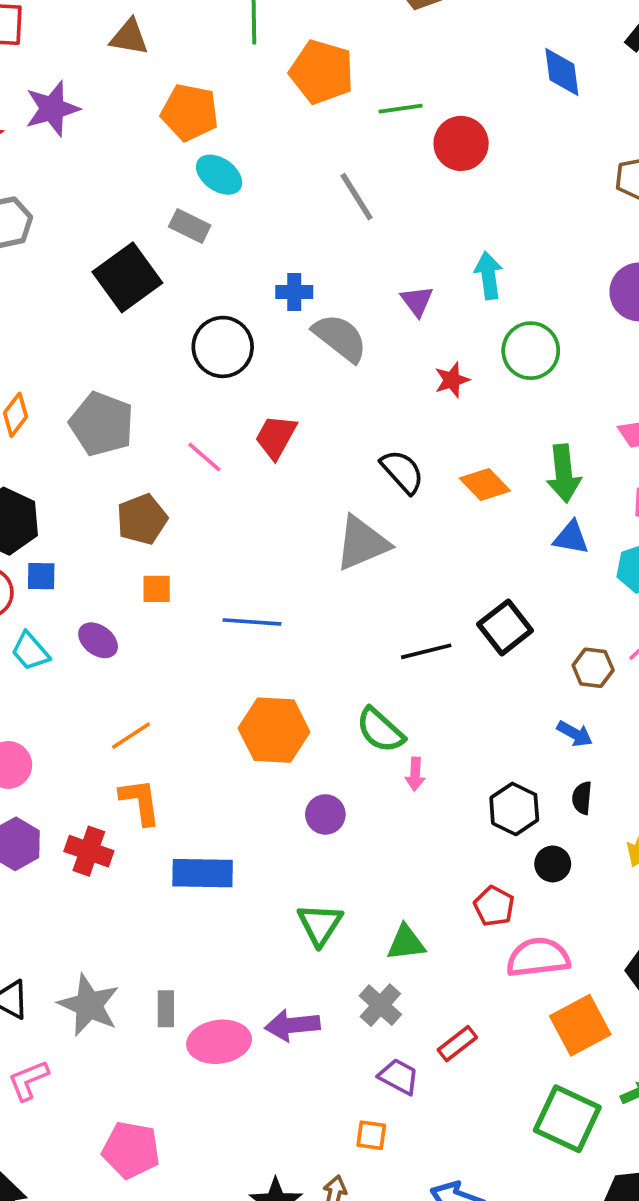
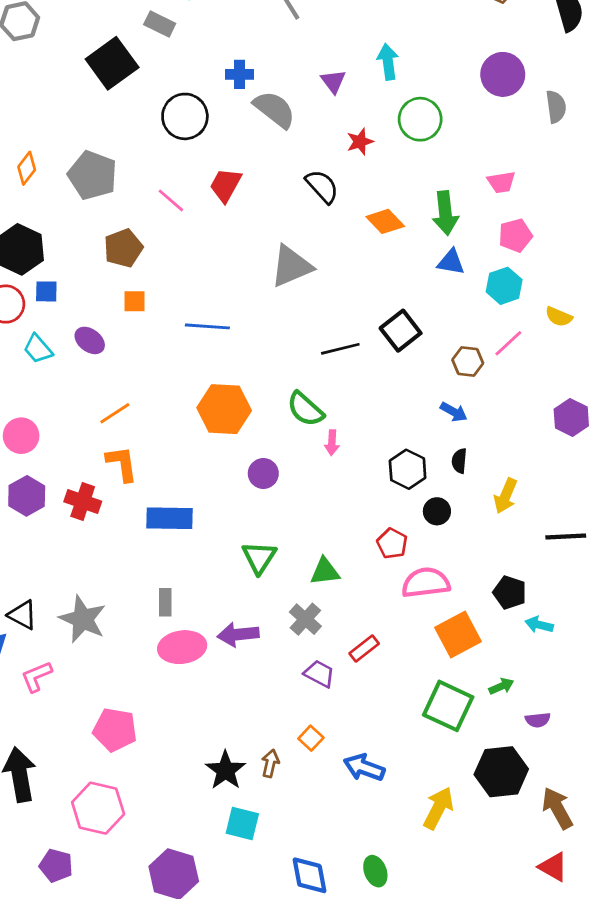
black semicircle: (402, 472) -> (322, 186), moved
gray rectangle: (166, 1009) -> (165, 602), moved
orange square: (371, 1135) -> (311, 738), moved, turned 35

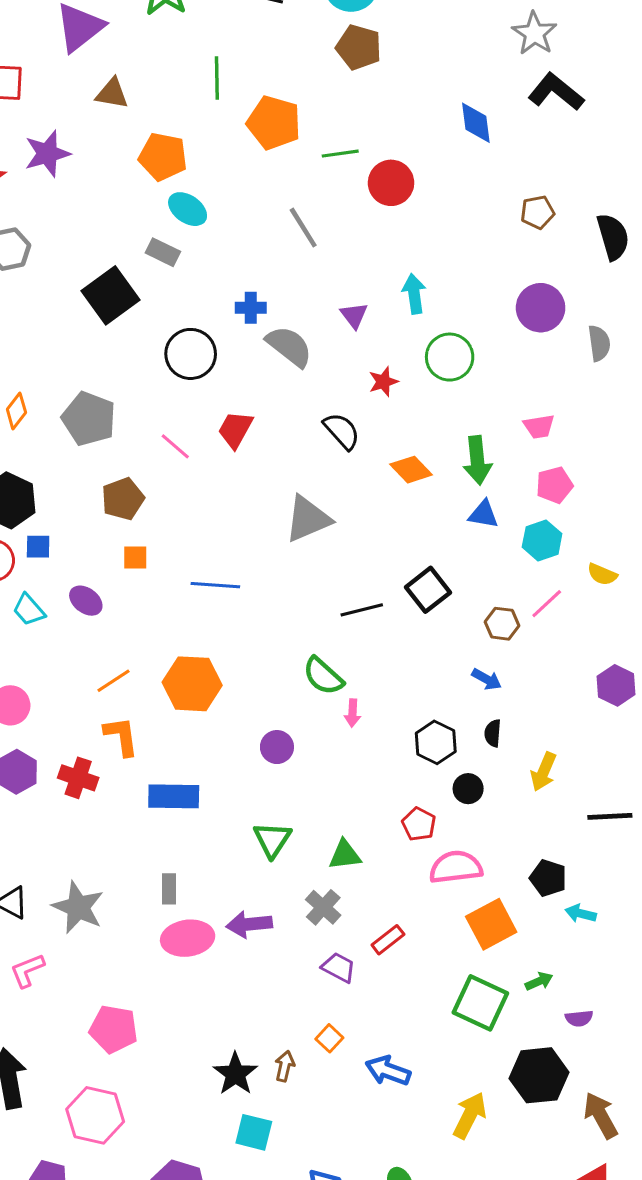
orange hexagon: (224, 409) -> (192, 684), moved

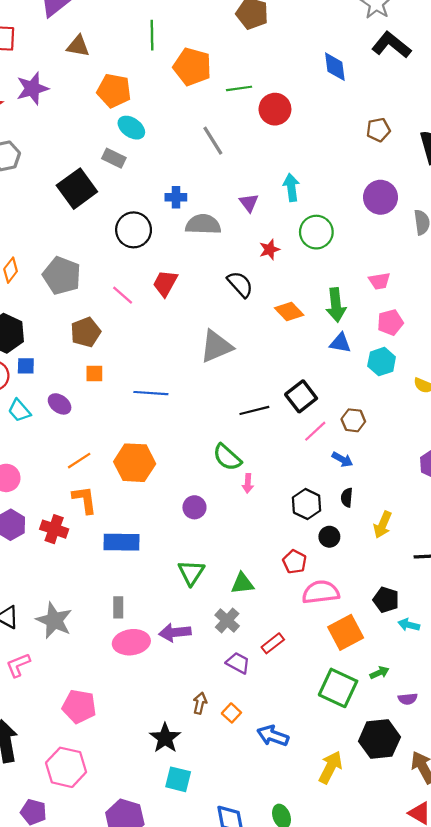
gray semicircle: (289, 346) -> (203, 224), turned -36
pink line: (547, 604) -> (315, 431), moved
brown arrow: (285, 1066) -> (200, 703), moved

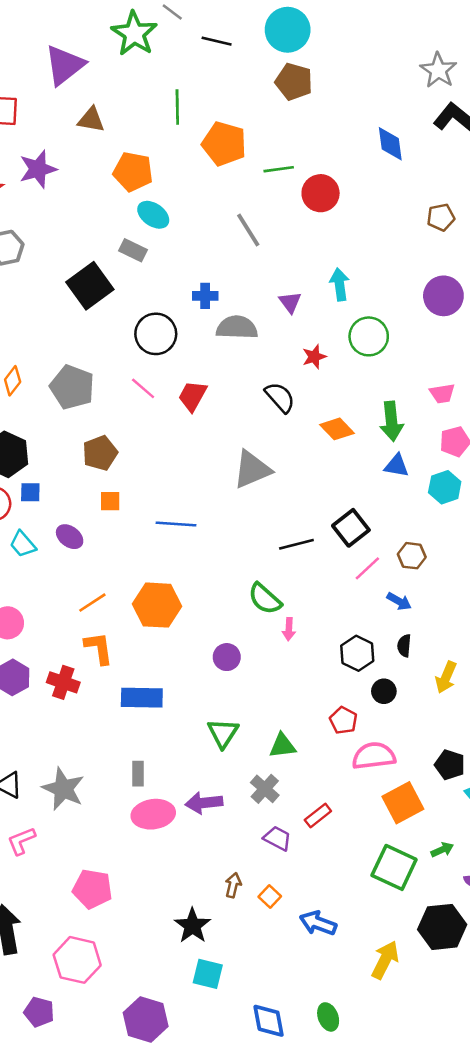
pink line: (123, 295) -> (143, 388), moved

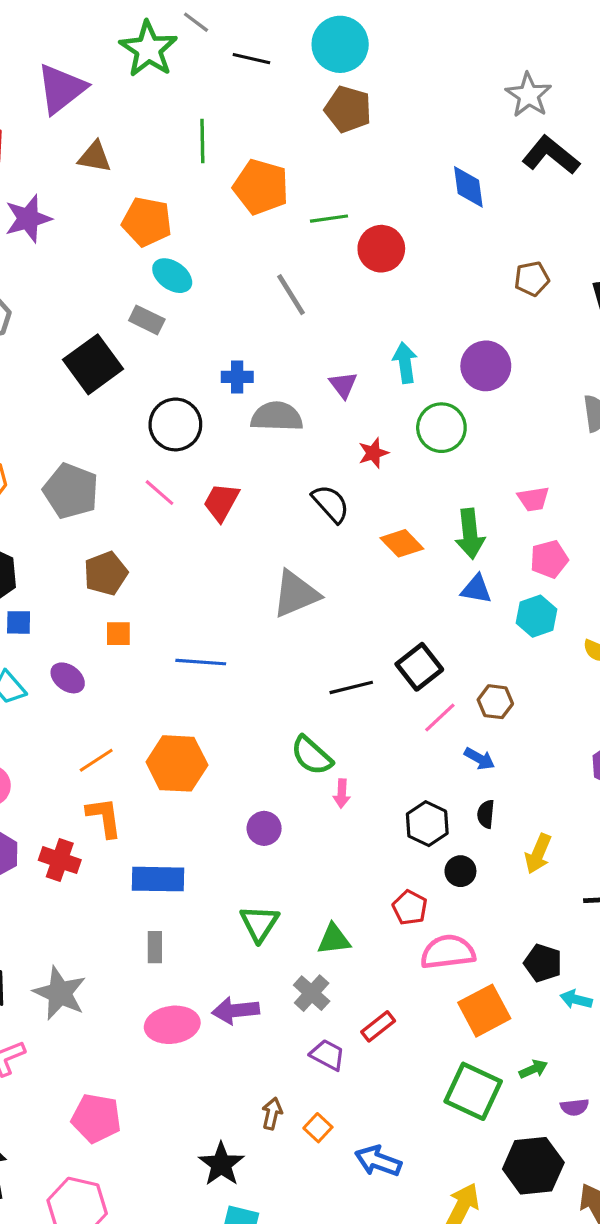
purple circle: (443, 296) -> (486, 366), moved
gray rectangle: (138, 774) -> (155, 947), moved

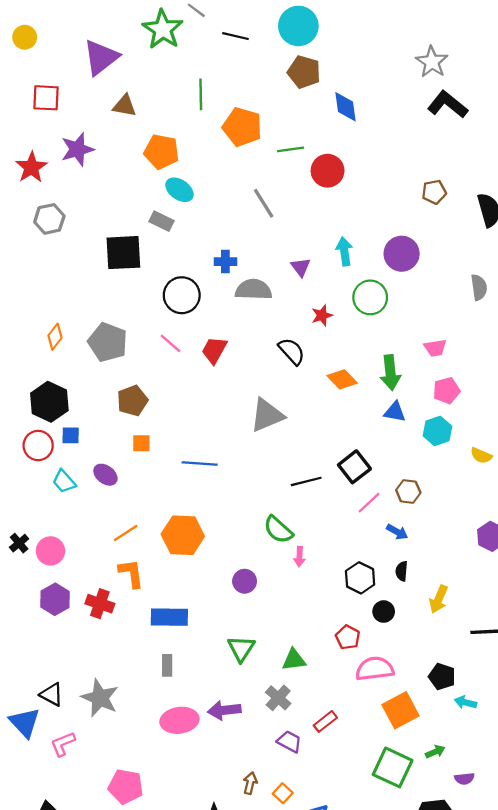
blue diamond: (468, 187) -> (345, 107), moved
black square: (93, 364) -> (123, 253), turned 33

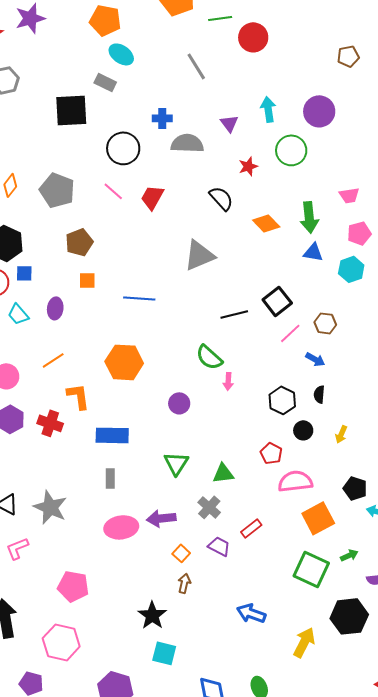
purple ellipse: (105, 475) -> (55, 308), turned 60
orange line: (126, 533) -> (53, 360), moved
yellow arrow: (439, 599) -> (341, 434), moved, size x0.7
orange square: (283, 793) -> (181, 553), moved

